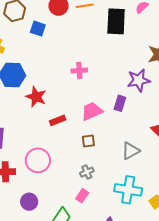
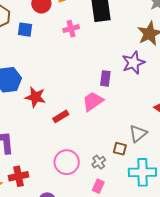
pink cross: (79, 71) -> (71, 29), moved
purple rectangle: (120, 103) -> (105, 78), moved
brown square: (88, 141) -> (120, 149), moved, turned 32
pink circle: (38, 160) -> (67, 162), moved

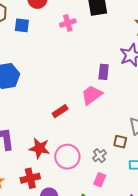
red star: (35, 97) -> (39, 148), moved
red cross: (18, 176) -> (30, 178), moved

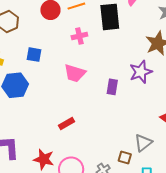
blue square: (22, 25) -> (34, 55), moved
pink trapezoid: (92, 95) -> (75, 73), moved, turned -130

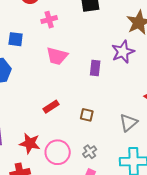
pink cross: (79, 36) -> (49, 20), moved
brown square: (125, 157) -> (87, 115), moved

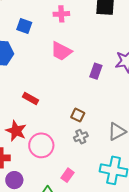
red rectangle: (51, 107) -> (31, 99), moved, turned 49
gray cross: (90, 152) -> (81, 137), moved

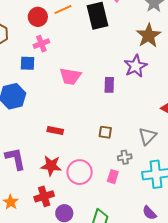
pink cross: (61, 14) -> (41, 44), moved
gray cross: (81, 137) -> (125, 157), moved, turned 32
pink rectangle: (67, 175) -> (113, 177), moved

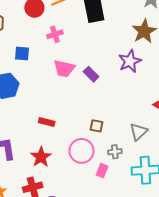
pink cross: (41, 44) -> (55, 34), moved
purple rectangle: (109, 85) -> (91, 74), moved, turned -49
red star: (51, 166) -> (41, 157), turned 30
pink circle: (80, 172) -> (82, 151), moved

